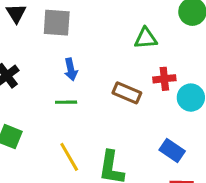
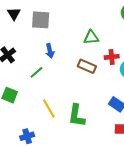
green triangle: (146, 38) -> (91, 37), moved
green line: (66, 102) -> (36, 72), moved, turned -40

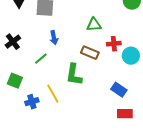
green L-shape: (77, 116) -> (74, 75), moved
blue cross: (27, 136) -> (32, 102), moved

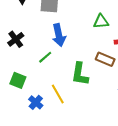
blue arrow: (54, 38) -> (59, 35), size x1.5
brown rectangle: (90, 53) -> (105, 59), moved
blue cross: (32, 102) -> (36, 102), turned -32

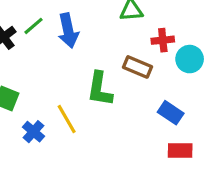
green line: (45, 57) -> (33, 26), moved

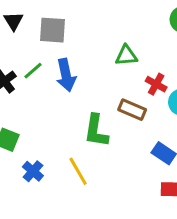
red cross: (163, 40) -> (156, 84), turned 35
yellow line: (67, 119) -> (78, 171), moved

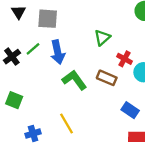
green triangle: (126, 56) -> (102, 38), turned -36
green L-shape: (96, 131) -> (74, 80), moved, turned 135
blue cross: (33, 171) -> (33, 134), moved, turned 32

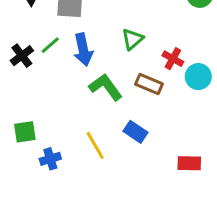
green triangle: (102, 38) -> (133, 39), moved
green square: (14, 100) -> (25, 132), moved, turned -30
blue rectangle: (130, 110) -> (135, 132), moved

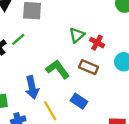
blue arrow: (83, 50) -> (32, 87), moved
red cross: (173, 59) -> (97, 43), moved

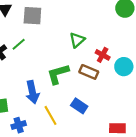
red cross: (97, 43) -> (103, 55), moved
green L-shape: (58, 69) -> (58, 74), turned -70

